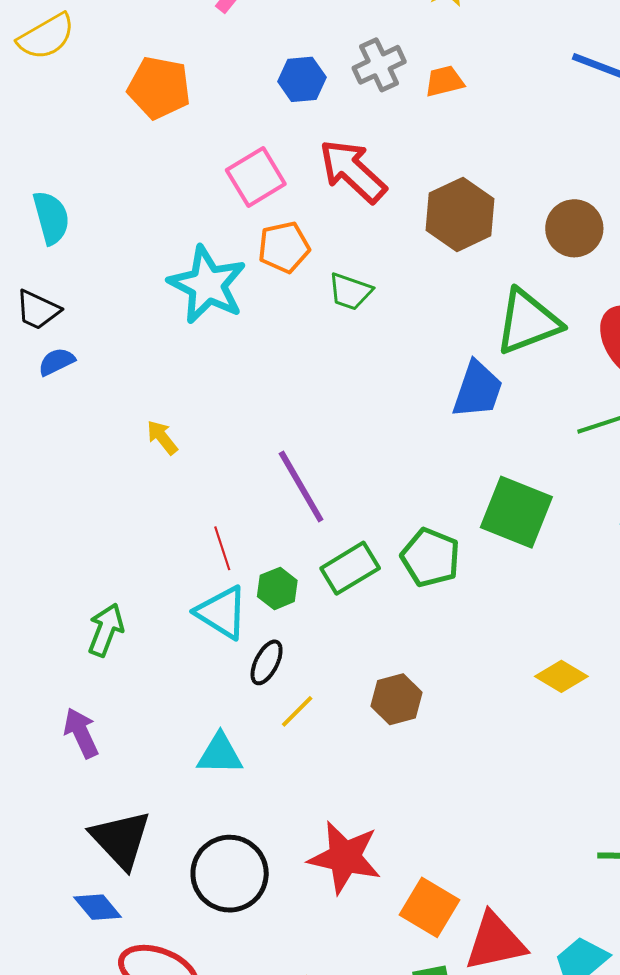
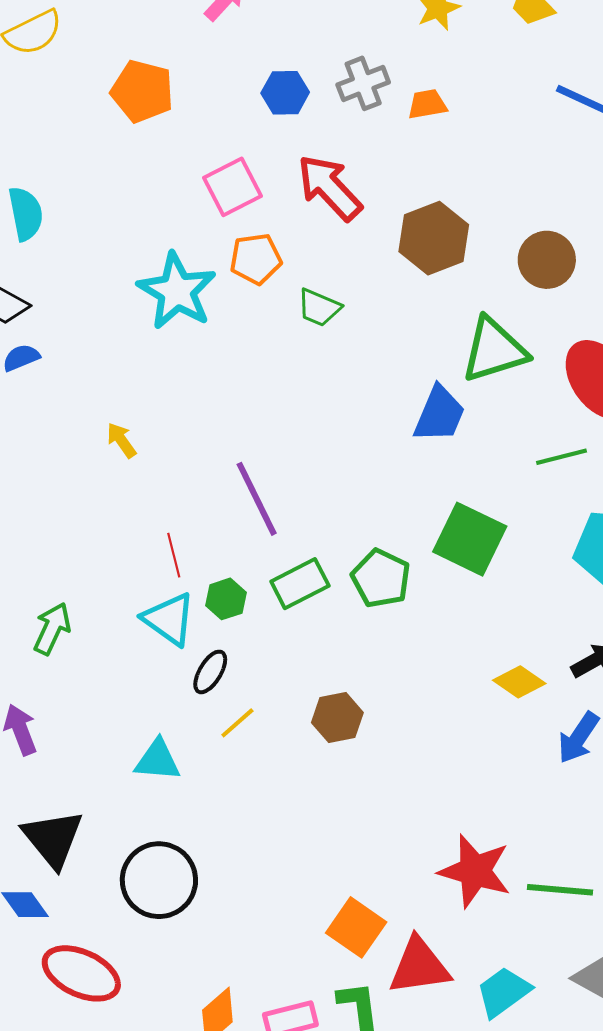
yellow diamond: (561, 676) -> (519, 682), moved
red star: (345, 857) -> (475, 871), moved

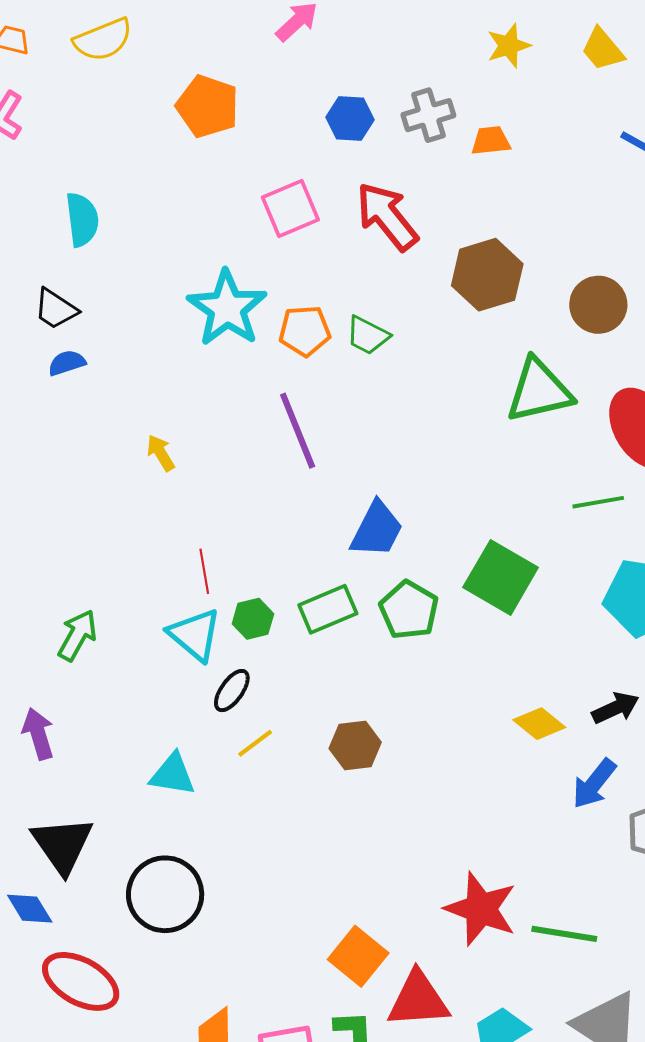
orange pentagon: (256, 259) -> (305, 331), moved
blue trapezoid: (439, 414) -> (377, 529), moved
purple line: (257, 499) -> (298, 431), moved

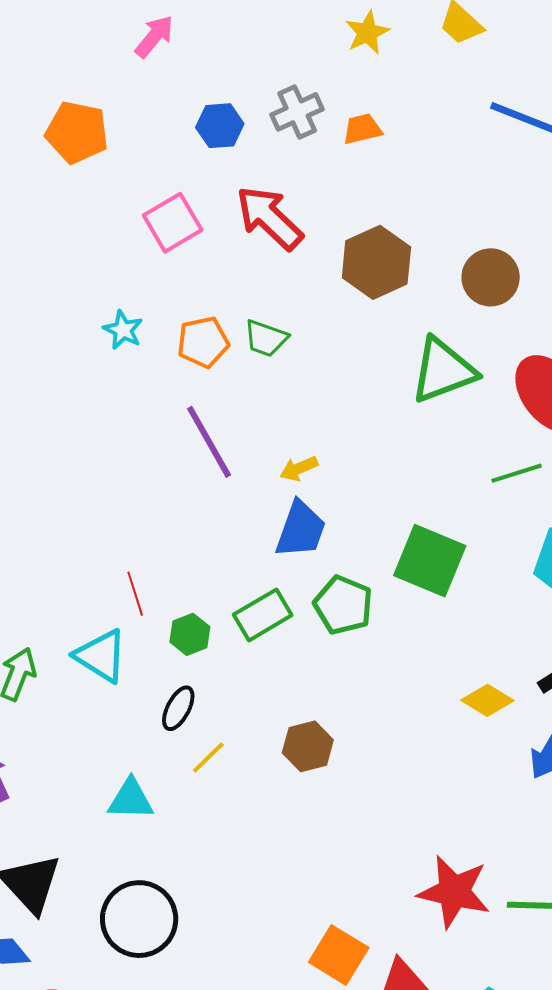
cyan star: (227, 308) -> (123, 330), size x0.5
yellow arrow: (161, 453) -> (299, 468), moved, turned -75
cyan triangle: (195, 635) -> (101, 656), moved

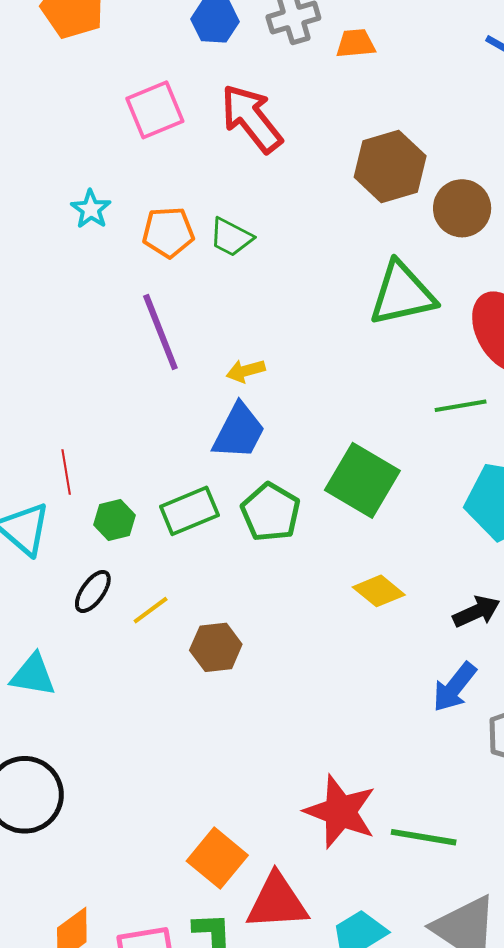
brown hexagon: (376, 262) -> (390, 166), moved
yellow diamond: (487, 700) -> (379, 591), moved
yellow line: (208, 758) -> (151, 610), moved

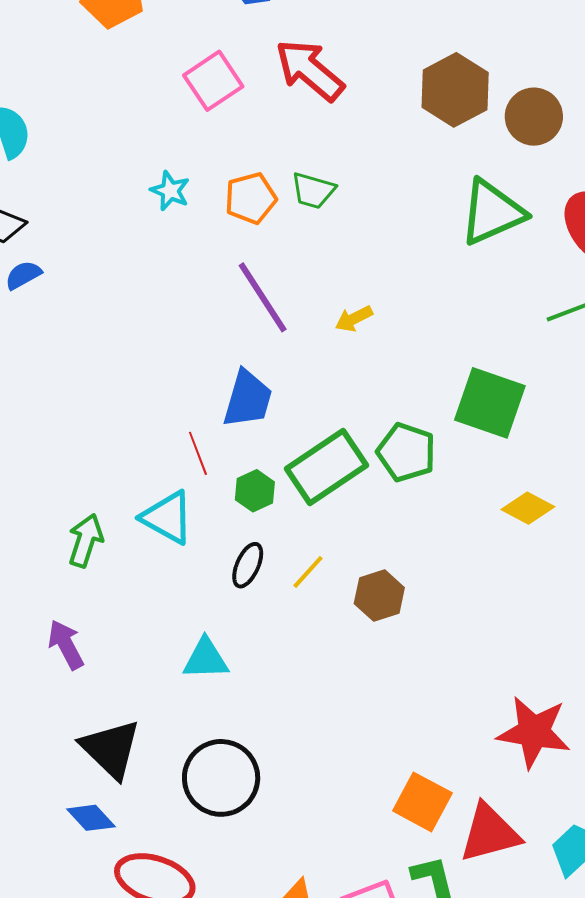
blue trapezoid: (239, 431) -> (248, 399), moved
green rectangle: (189, 511) -> (326, 467), size x1.4

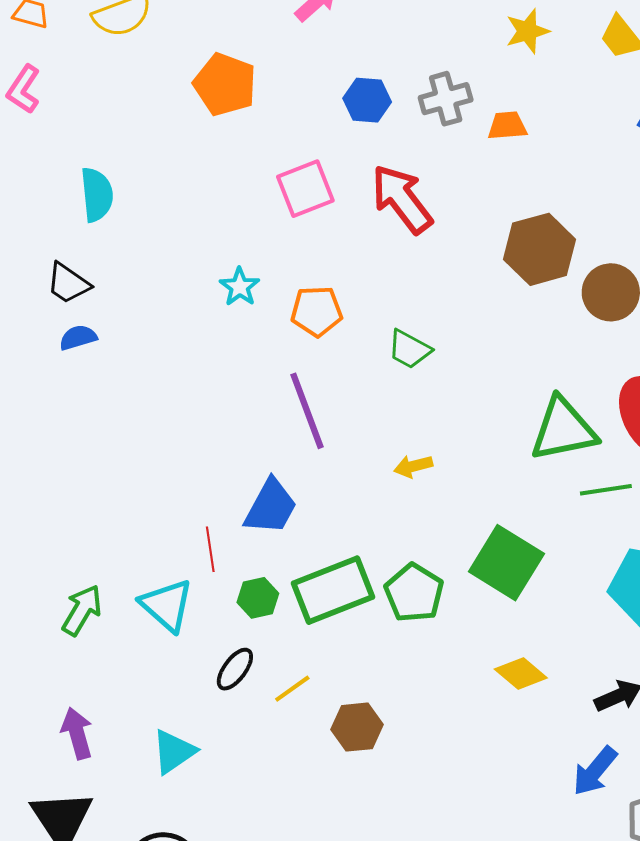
green trapezoid: (313, 191) -> (409, 349), moved
green triangle: (492, 212) -> (563, 429), moved
yellow arrow: (354, 319) -> (413, 466), moved
purple arrow: (66, 645) -> (77, 733), moved
cyan triangle: (206, 659) -> (174, 752), turned -45

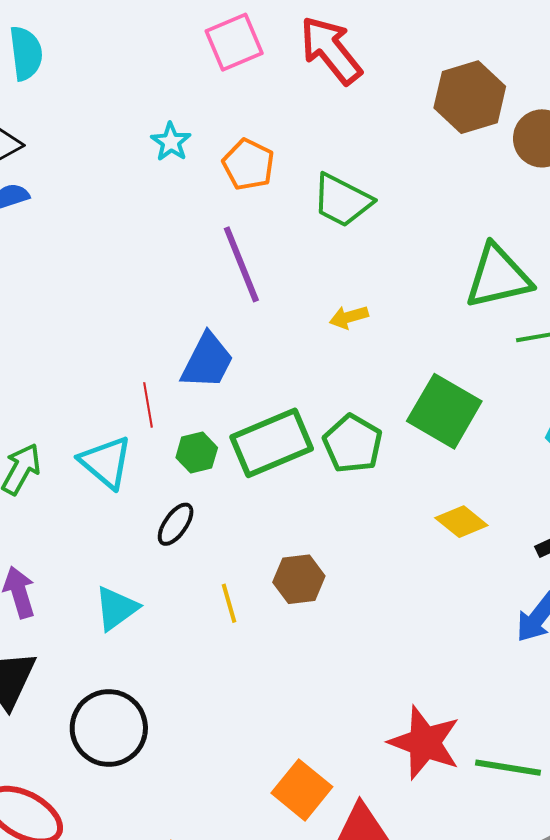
orange pentagon: (317, 311) -> (248, 165), turned 30
green trapezoid: (409, 349) -> (342, 200), size x1.4
yellow line: (292, 689) -> (229, 603), moved, turned -69

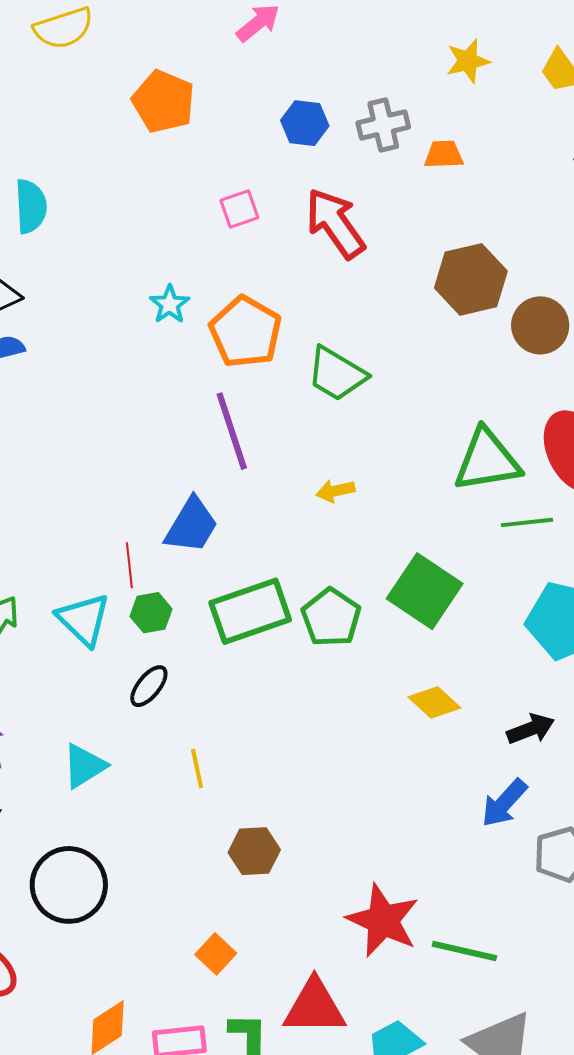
pink square: (234, 42) -> (239, 209), size x0.7
orange pentagon: (248, 165) -> (245, 332), size x1.4
green hexagon: (197, 453) -> (151, 613), moved
brown hexagon: (299, 579) -> (254, 851), moved
orange square: (302, 790) -> (216, 954), moved, size x0.7

